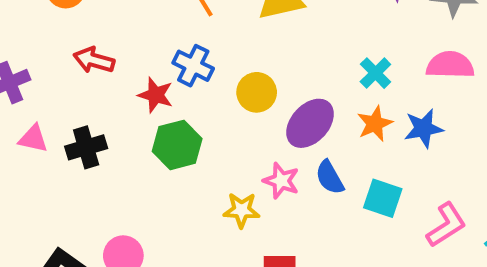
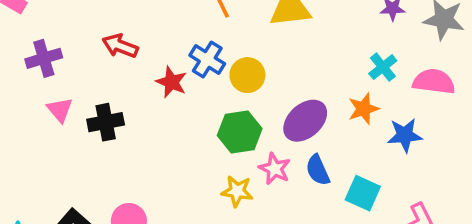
cyan cross: (375, 73) -> (383, 67), moved
yellow circle: (257, 92) -> (247, 75), moved
orange star: (375, 124) -> (364, 109), moved
pink triangle: (33, 139) -> (60, 110), turned 32
green hexagon: (177, 145) -> (240, 132), moved

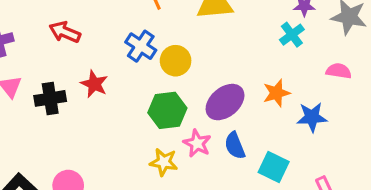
cyan cross: (383, 67) -> (292, 35), moved
red star: (171, 82) -> (94, 84), moved
pink semicircle: (434, 82) -> (339, 71), size x0.7

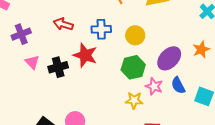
blue cross: (141, 46) -> (101, 29), moved, turned -30
red star: (94, 84) -> (85, 55), size x1.4

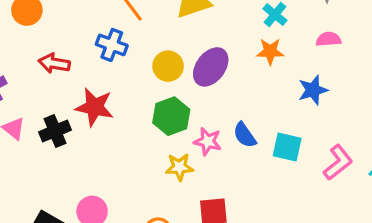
blue cross: (101, 29) -> (112, 45), moved, turned 30
orange star: (201, 49) -> (270, 51), moved, turned 30
purple ellipse: (169, 58) -> (211, 67), moved

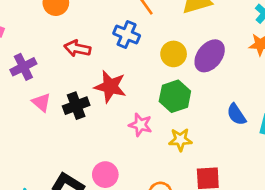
pink star: (208, 141) -> (140, 125), moved

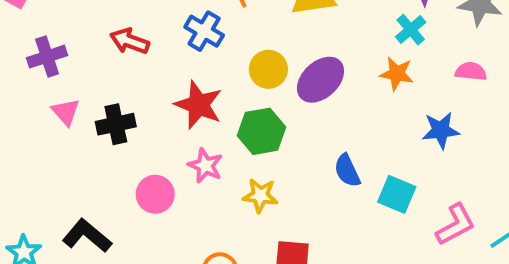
red star: (110, 86) -> (199, 105), moved
pink circle: (105, 175) -> (155, 194), moved

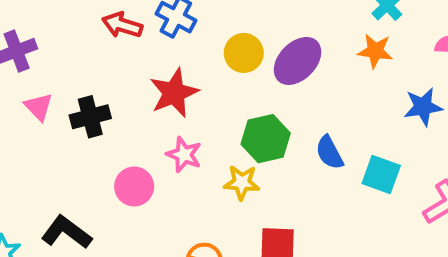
red arrow: (130, 41) -> (122, 25), moved
red star: (199, 105) -> (174, 93), turned 30
green hexagon: (262, 131) -> (266, 139), moved

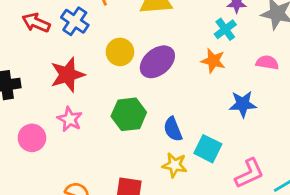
yellow star: (242, 182) -> (175, 165), moved

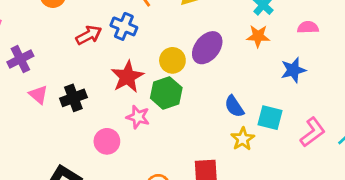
red arrow: (36, 23) -> (89, 35), turned 140
yellow circle: (120, 52) -> (172, 60), moved
green hexagon: (129, 114) -> (166, 93), moved
yellow star: (175, 165) -> (243, 139), turned -30

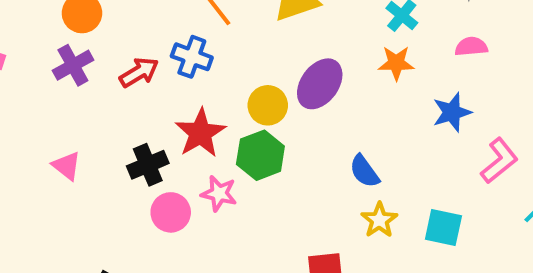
purple cross: (20, 59) -> (73, 65), moved
black cross: (73, 98) -> (148, 165), moved
cyan square: (270, 118) -> (443, 227), moved
pink L-shape: (313, 132) -> (499, 161), moved
pink circle: (107, 141) -> (171, 212), moved

